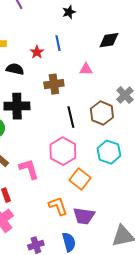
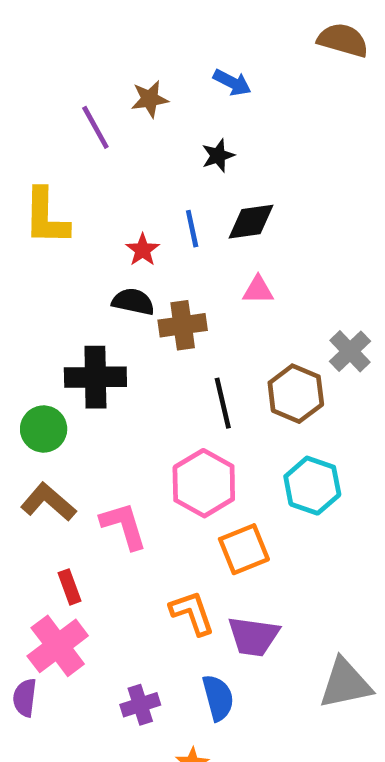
black diamond: (109, 40) -> (251, 222), moved
black semicircle: (15, 69) -> (133, 302), moved
orange square: (80, 179) -> (244, 549), turned 30

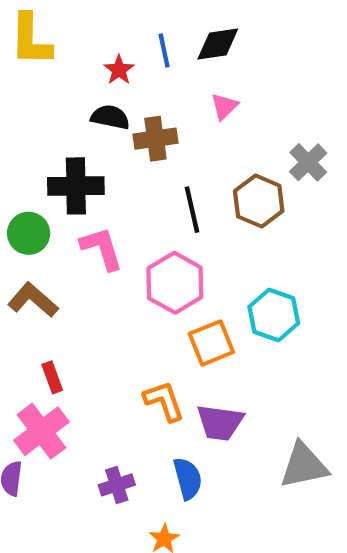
pink triangle: (258, 290) -> (224, 106), turned -44
cyan hexagon: (312, 486) -> (274, 315), moved
pink L-shape: (124, 526) -> (102, 248), moved

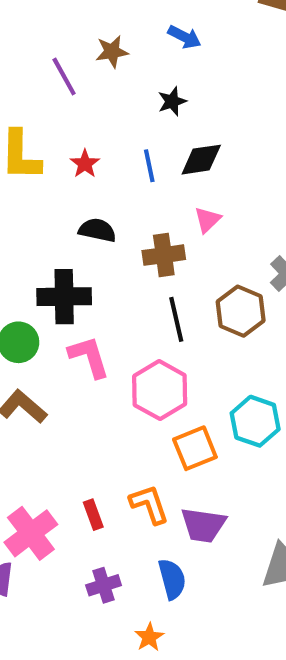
red star: (119, 70) -> (85, 164), moved
brown cross: (155, 139) -> (164, 255), moved
red rectangle: (52, 377) -> (93, 515), moved

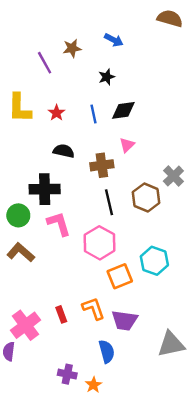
purple cross: (104, 585) -> (67, 374), moved, turned 30

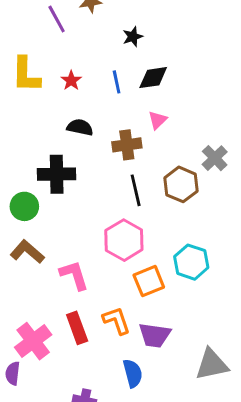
pink L-shape: (59, 224) -> (74, 275), moved
red rectangle: (61, 314) -> (77, 328), size x1.5

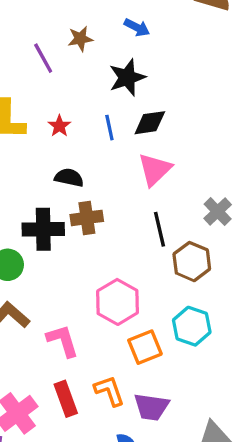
black star: (133, 37) -> (127, 77), size x1.6
pink triangle: (158, 120) -> (155, 170), size x1.6
brown cross: (127, 145) -> (87, 218), moved
brown hexagon: (181, 184) -> (192, 262), moved
black line: (136, 190) -> (159, 229), moved

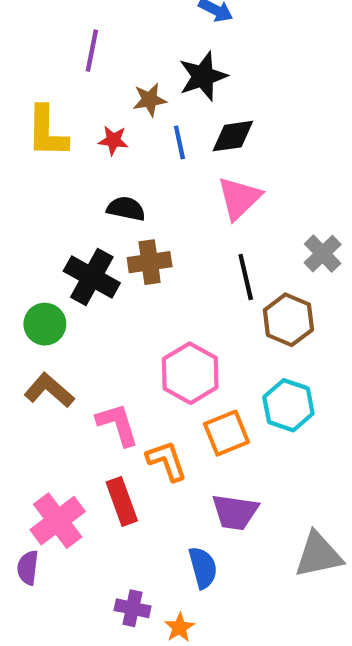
brown star: (80, 39) -> (150, 100), moved
purple line: (43, 58) -> (92, 51), turned 40
red star: (59, 126) -> (113, 140), turned -30
black cross: (43, 229) -> (92, 277), turned 30
orange L-shape: (109, 391) -> (167, 461), moved

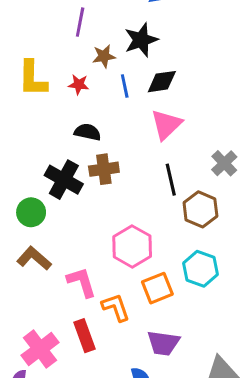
purple line: (92, 51) -> (80, 22), moved

